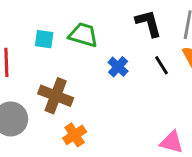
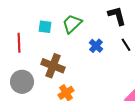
green trapezoid: (83, 35) -> (72, 24), turned -60

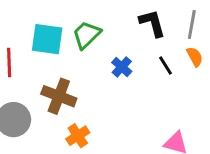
cyan square: (45, 27) -> (47, 39), size x1.6

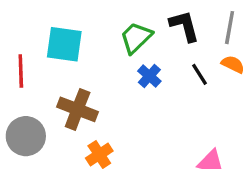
green trapezoid: (87, 35) -> (136, 38), moved
orange semicircle: (195, 57) -> (233, 64), turned -36

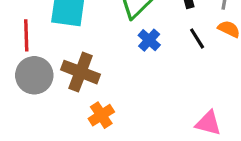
gray circle: (26, 136) -> (34, 75), moved

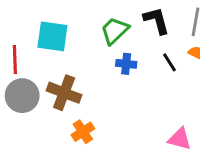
blue cross: (149, 40) -> (126, 64), turned -36

